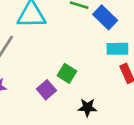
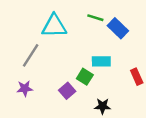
cyan rectangle: (117, 49) -> (101, 61), moved

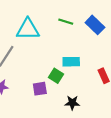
blue rectangle: (118, 28) -> (95, 25), moved
purple square: (67, 91) -> (40, 89), turned 32

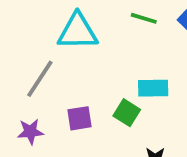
purple square: (40, 89) -> (80, 118), moved

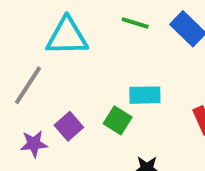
purple square: (80, 118) -> (69, 126), turned -32
purple star: (30, 132) -> (34, 144), moved

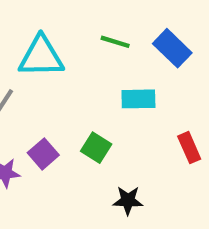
cyan rectangle: (145, 95) -> (138, 99), moved

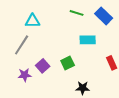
cyan triangle: (41, 57) -> (33, 21), moved, size x0.7
green square: (96, 148) -> (68, 63), turned 32

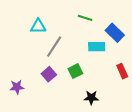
blue rectangle: (104, 16) -> (115, 33), moved
gray line: (22, 45) -> (54, 47), moved
purple star: (25, 75) -> (17, 87), moved

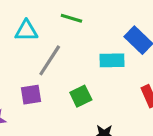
green line: (85, 18) -> (71, 18), moved
purple square: (49, 74) -> (31, 95), moved, turned 32

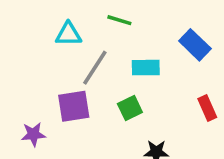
cyan rectangle: (112, 60) -> (146, 68), moved
purple square: (31, 95) -> (74, 106), size x1.4

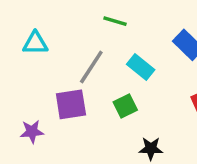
cyan triangle: (68, 34) -> (35, 43), moved
cyan rectangle: (146, 68) -> (141, 67), turned 40

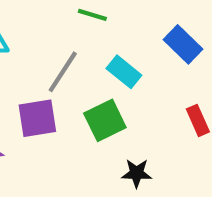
green square: (125, 106) -> (105, 120), size x1.4

